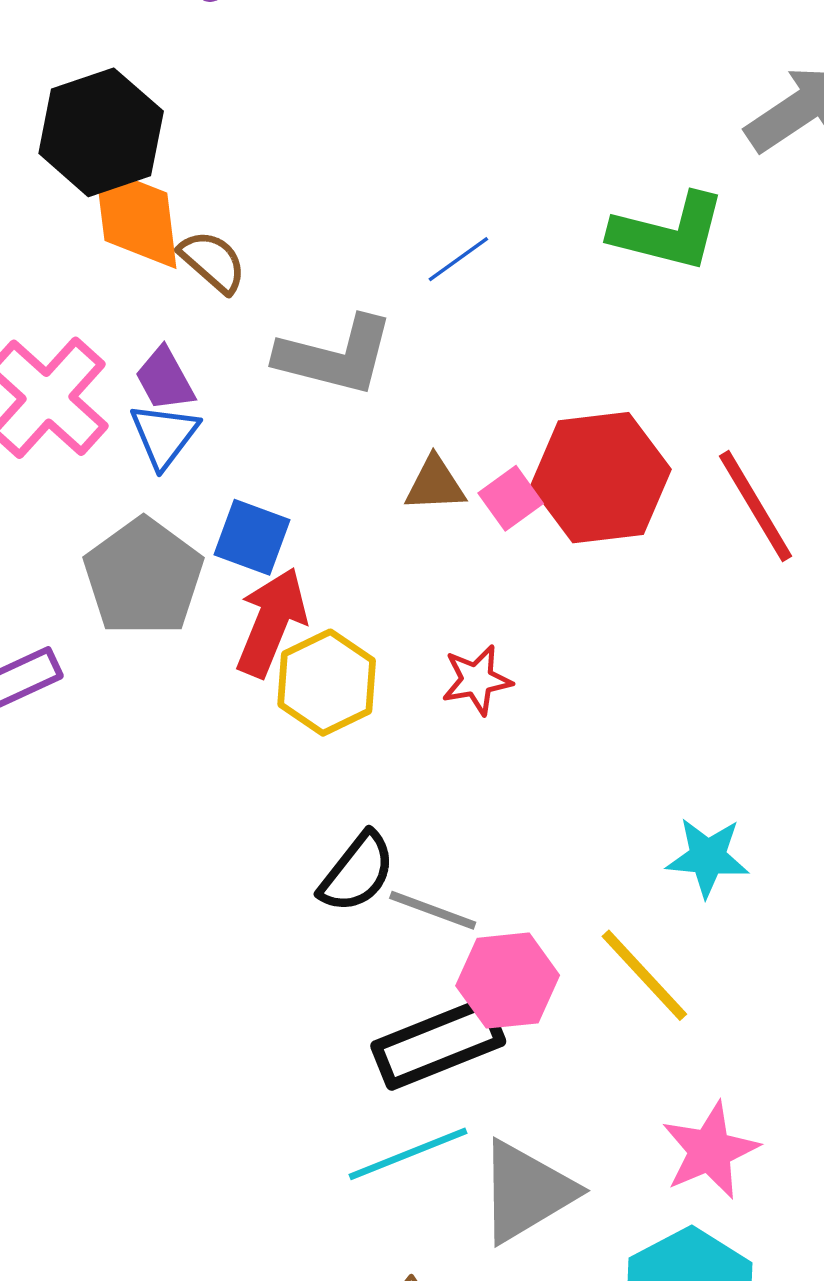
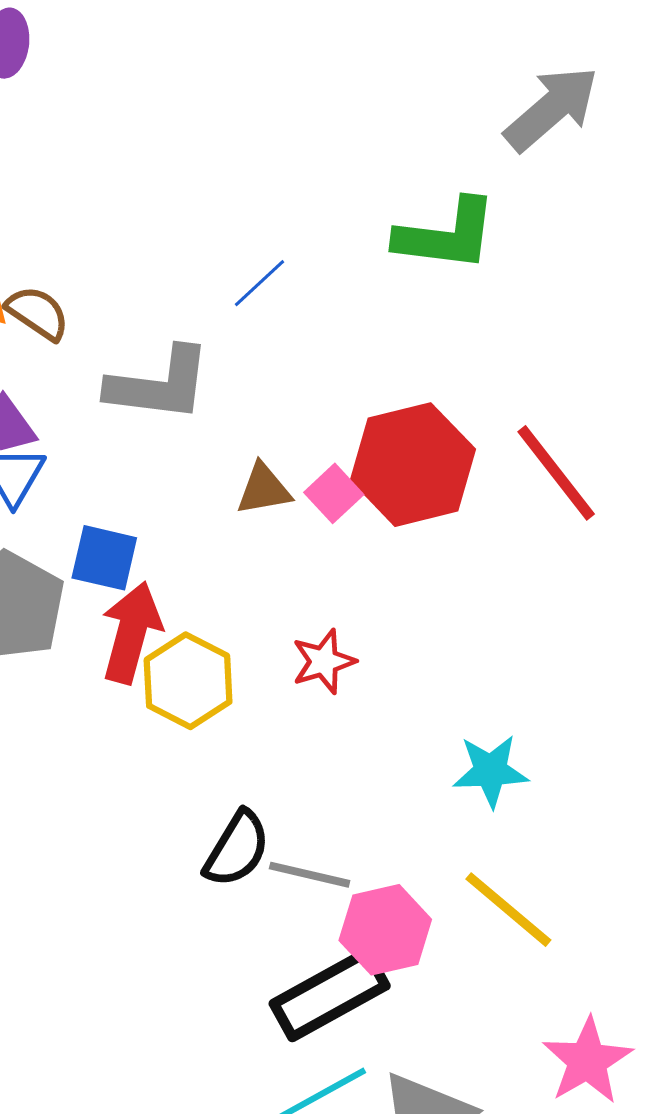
cyan star: (708, 857) -> (490, 771), moved

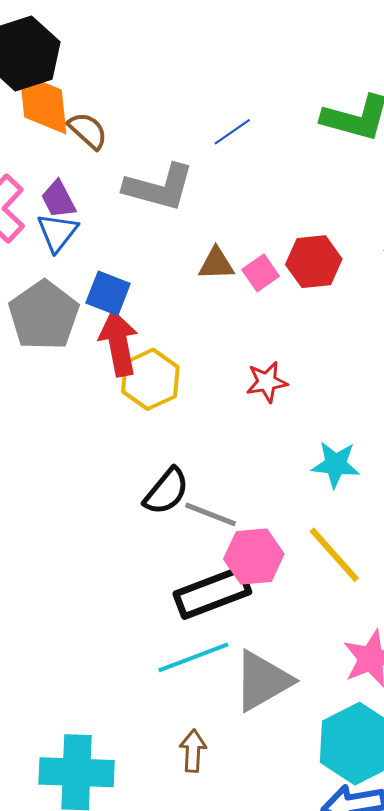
red hexagon: (413, 465) -> (314, 262), size x0.7
red arrow: (131, 632) -> (119, 343), turned -34
red star: (324, 661) -> (267, 382), moved

